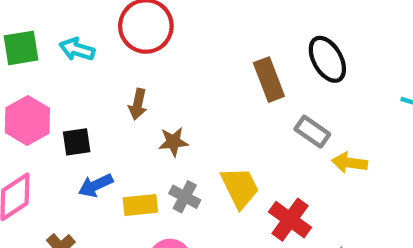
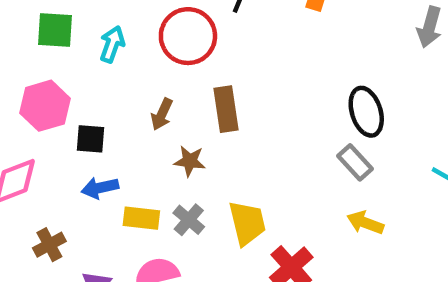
cyan arrow: (77, 49) -> (112, 44), turned 80
brown rectangle: (269, 80) -> (226, 109), moved
gray rectangle: (312, 132) -> (355, 162), moved

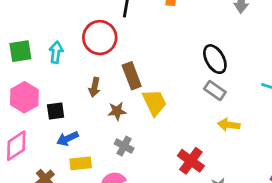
yellow rectangle: (141, 218) -> (81, 163), moved
yellow trapezoid: (247, 223) -> (154, 102), moved

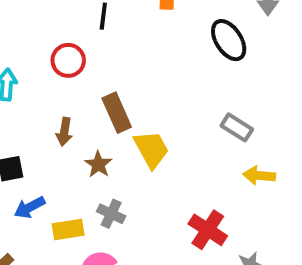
red circle: (100, 38) -> (68, 60), size x0.7
black ellipse: (215, 59) -> (229, 40), moved
brown star: (117, 111) -> (98, 164), turned -30
yellow rectangle: (81, 163) -> (68, 230), moved

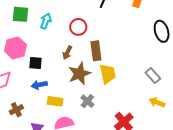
red circle: (68, 60) -> (78, 27), moved
brown star: (98, 164) -> (79, 74), size x1.6
gray cross: (111, 214) -> (87, 101), moved

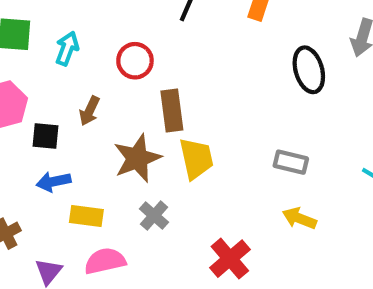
brown arrow: (67, 53) -> (89, 111), moved
gray rectangle: (153, 76) -> (291, 162), turned -35

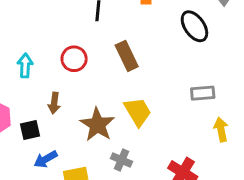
brown rectangle: (172, 111) -> (127, 56), moved
yellow arrow: (299, 218) -> (221, 129), turned 75

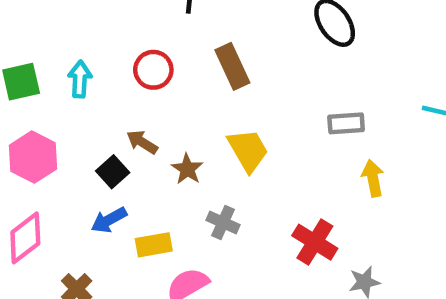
brown arrow: (54, 103) -> (142, 142), moved, turned 114
brown star: (97, 125) -> (187, 169), size x0.6
black square: (30, 130) -> (113, 172), moved, turned -30

